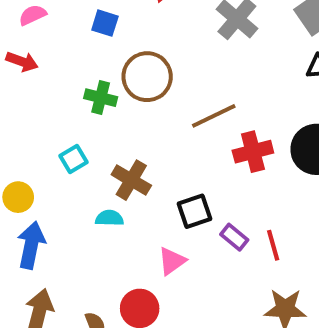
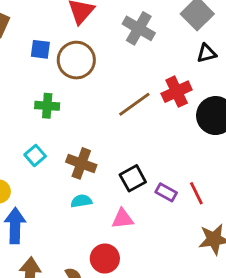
brown circle: (147, 77) -> (76, 60), moved
red cross: (253, 152) -> (177, 92), moved
cyan semicircle: (109, 218) -> (81, 201), moved
pink triangle: (172, 261) -> (123, 219), turned 40

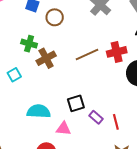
brown circle: (76, 60) -> (55, 17), size x0.7
brown cross: (81, 163) -> (46, 58), moved, turned 30
cyan semicircle: (81, 201) -> (39, 111), size x1.6

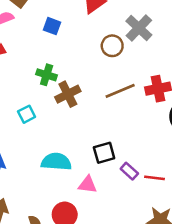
brown circle: (55, 17) -> (112, 46), moved
red line: (116, 122) -> (155, 178), turned -70

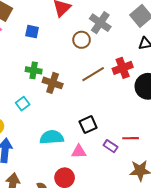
brown cross: (68, 94) -> (53, 83), turned -36
purple rectangle: (129, 171) -> (110, 146), moved

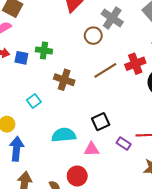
blue square: (32, 32) -> (21, 58), moved
green cross: (34, 70) -> (44, 50), moved

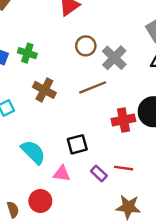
gray cross: (112, 18) -> (114, 58), moved
red cross: (135, 64) -> (123, 120), moved
cyan semicircle: (64, 135) -> (33, 152), turned 40

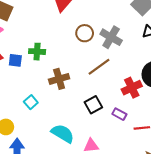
brown cross: (44, 90) -> (59, 79), turned -30
black square: (77, 144) -> (93, 105), moved
purple rectangle: (99, 173) -> (119, 114), moved

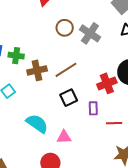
green cross: (37, 52) -> (16, 56), moved
brown line: (99, 67) -> (66, 70), moved
purple rectangle: (119, 114) -> (93, 108), turned 56

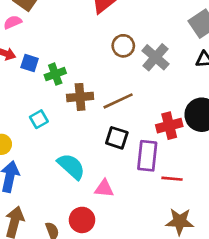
green cross: (16, 56) -> (55, 74), turned -35
black square: (69, 98) -> (117, 138), turned 36
purple rectangle: (93, 108) -> (147, 156), size x1.6

